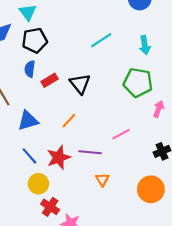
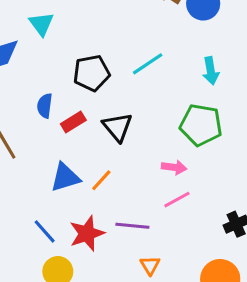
black pentagon: (35, 40) -> (91, 73), moved
pink arrow: (159, 109) -> (174, 167), moved, turned 77
blue triangle: (28, 121) -> (65, 177), moved

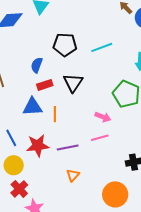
blue semicircle: (45, 106) -> (37, 65), moved
red rectangle: (73, 122) -> (45, 85), moved
orange line: (101, 180) -> (55, 114), turned -56
purple line: (132, 226) -> (68, 148), turned -30

